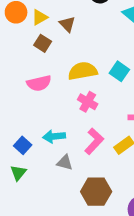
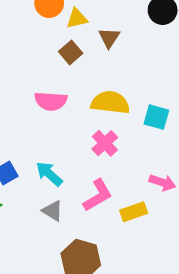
cyan square: (119, 71) -> (156, 117), turned -36
cyan arrow: (54, 136) -> (49, 174), turned 30

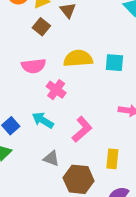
pink cross: (105, 143) -> (56, 90), moved
gray triangle: (53, 211) -> (51, 158), moved
yellow rectangle: (134, 212) -> (112, 159), moved, turned -54

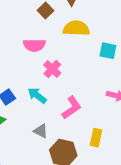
yellow semicircle: (78, 58) -> (76, 28), moved

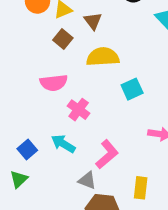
cyan square: (108, 51) -> (132, 89), moved, turned -30
gray triangle: (41, 131) -> (87, 180), moved

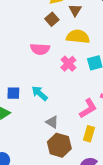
pink cross: (79, 110) -> (68, 64), moved
blue square: (27, 149) -> (13, 93), turned 32
pink L-shape: (107, 154) -> (88, 108), moved

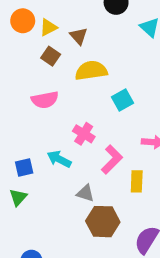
pink cross: (68, 64) -> (84, 134), moved
pink L-shape: (88, 108) -> (112, 159), moved
yellow rectangle: (89, 134) -> (137, 181), moved

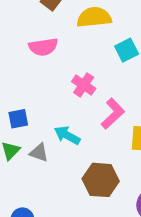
cyan arrow: (59, 159) -> (67, 135), moved
gray triangle: (85, 193) -> (39, 153), moved

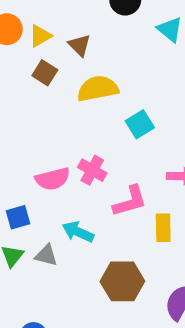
pink semicircle: (43, 47) -> (53, 179), moved
pink L-shape: (113, 114) -> (130, 201), turned 32

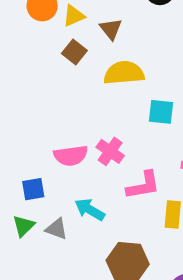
cyan square: (140, 124) -> (161, 112), turned 32

